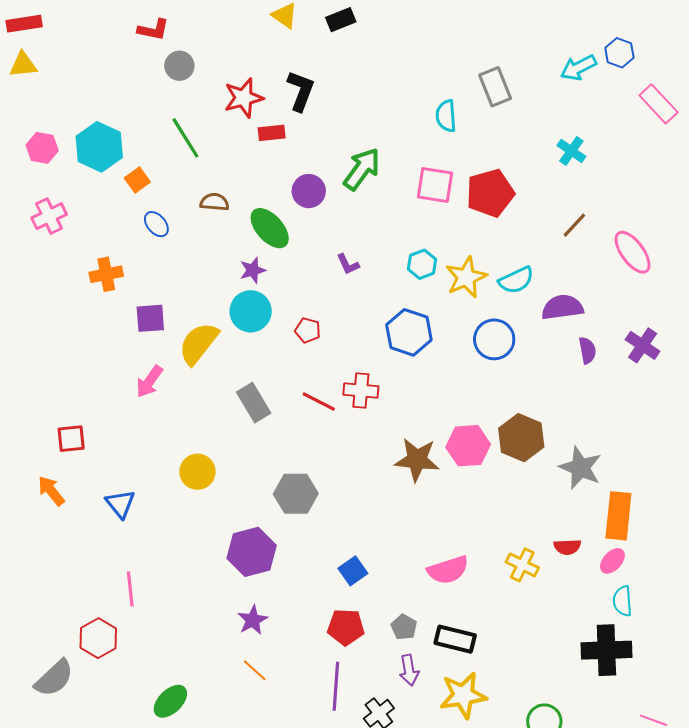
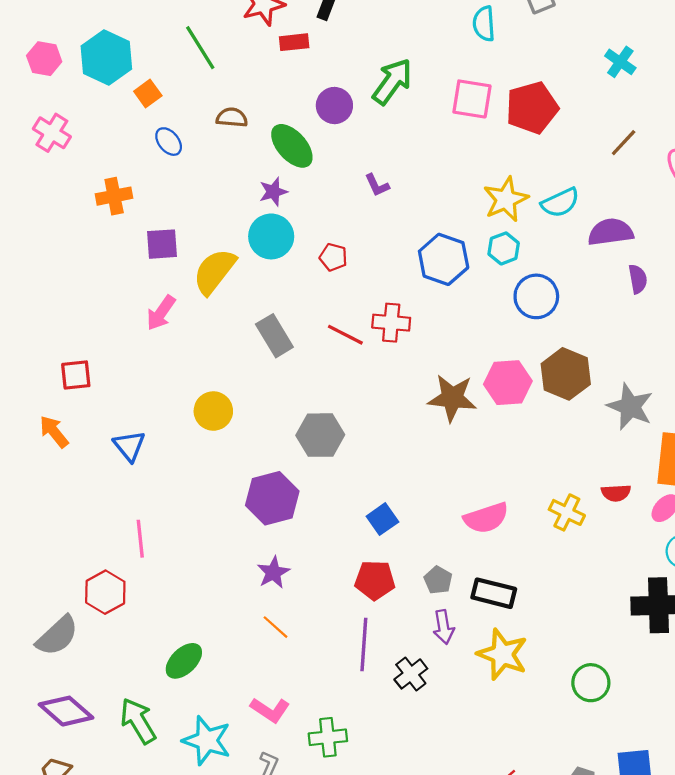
pink cross: (49, 216) -> (52, 133), turned -32
cyan hexagon: (422, 264) -> (504, 248), moved
blue circle: (494, 339) -> (536, 296), moved
yellow star: (463, 695) -> (502, 654), turned 30

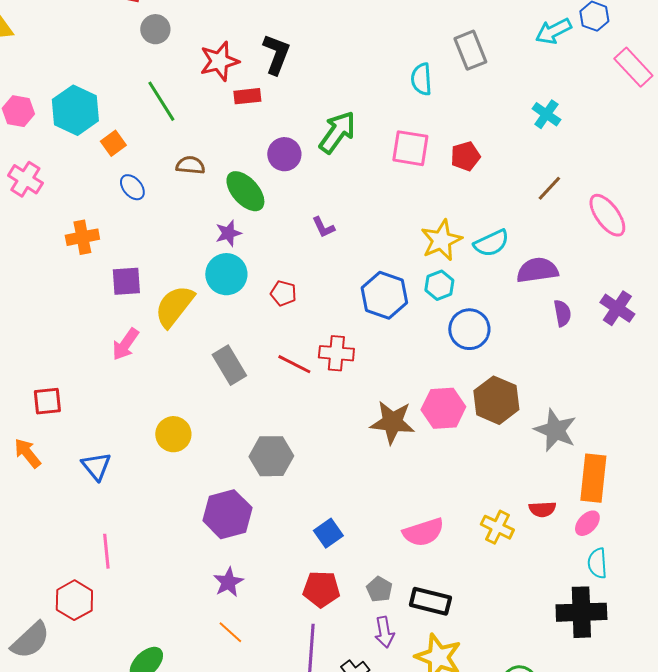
red pentagon: (532, 108) -> (465, 156), size x0.6

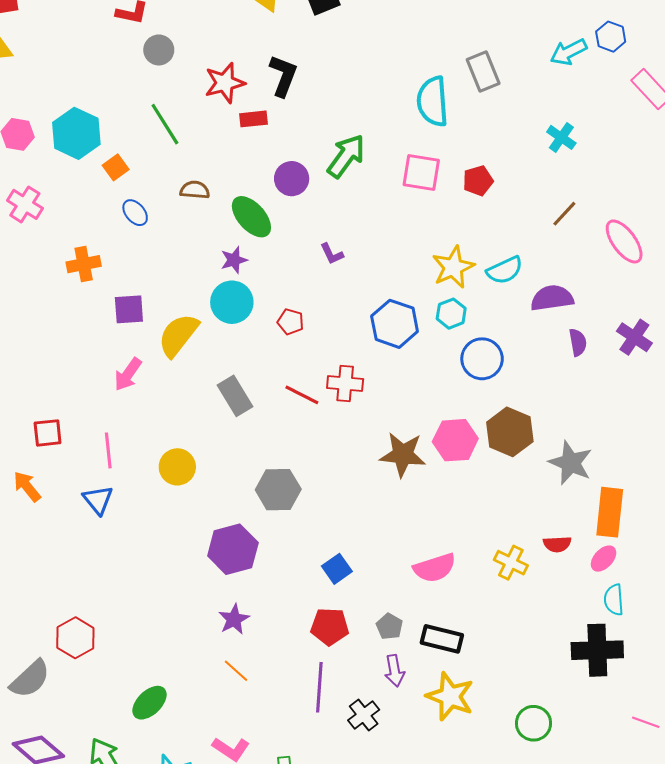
cyan semicircle: (421, 79) -> (433, 101), size x1.5
pink line: (106, 551) -> (108, 450), moved

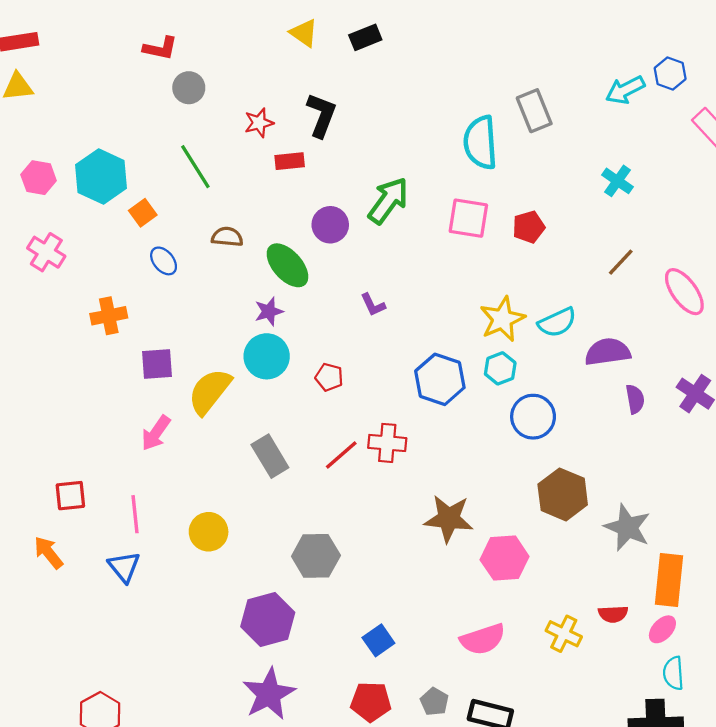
red star: (225, 83) -> (259, 123), size x0.7
red line: (302, 395) -> (341, 455), turned -68
pink hexagon: (455, 440) -> (505, 558), moved
purple star: (234, 619) -> (269, 694), size x1.6

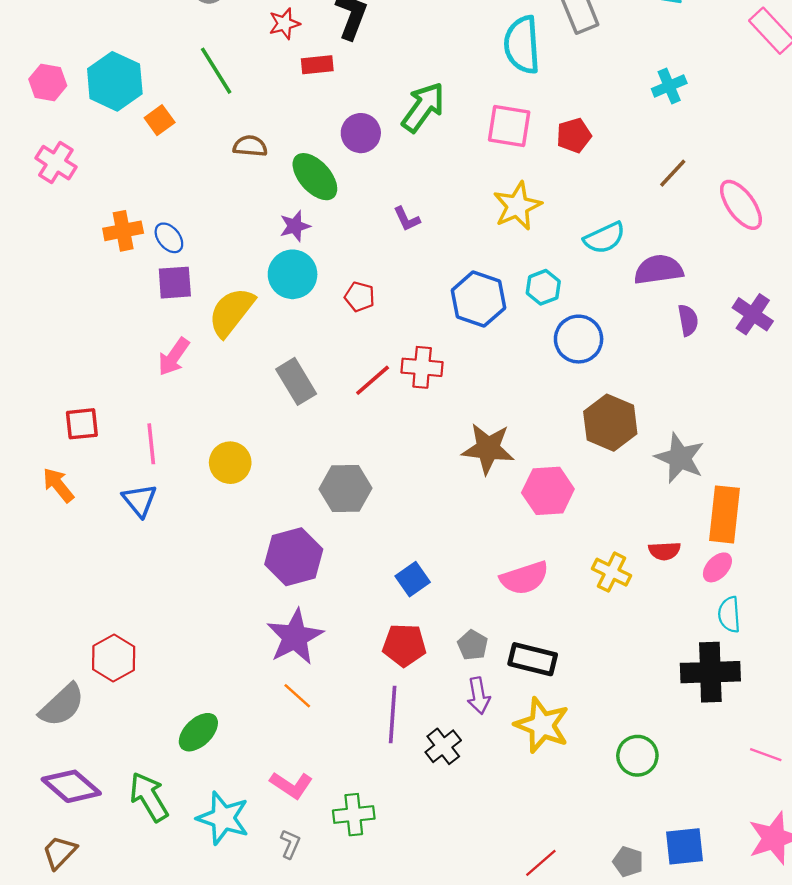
cyan cross: (617, 181) -> (669, 86), turned 32
blue ellipse: (164, 261) -> (169, 238), moved
yellow star: (502, 319) -> (517, 206), moved

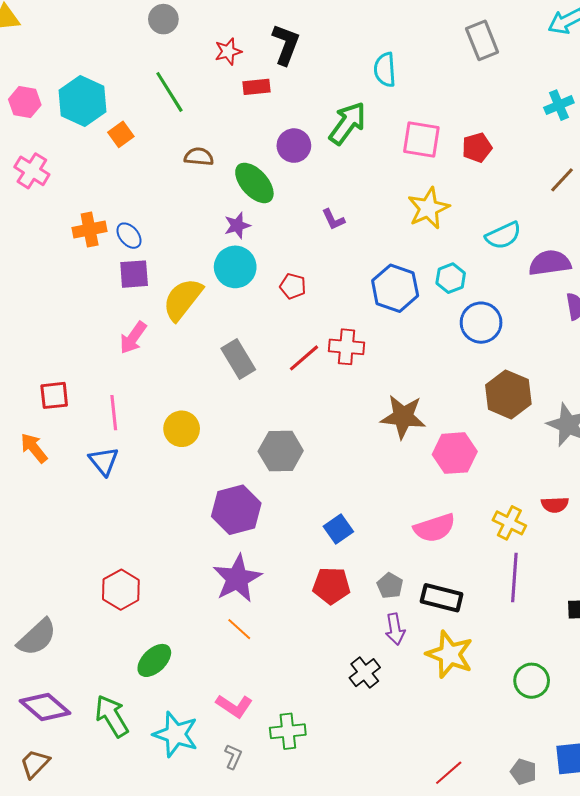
cyan semicircle: (522, 45) -> (385, 70), moved, size x0.7
red hexagon: (114, 658) -> (121, 590), moved
purple line: (393, 715) -> (514, 577), moved

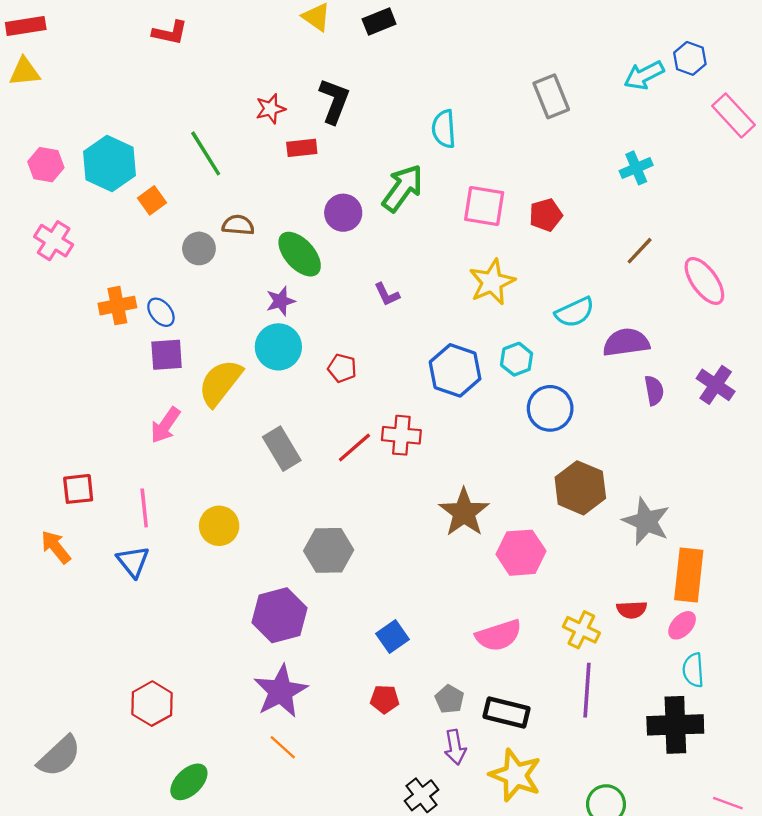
gray circle: (163, 19) -> (199, 248), moved
brown star: (403, 417) -> (464, 512), turned 30
red pentagon: (331, 586) -> (385, 699), size x0.7

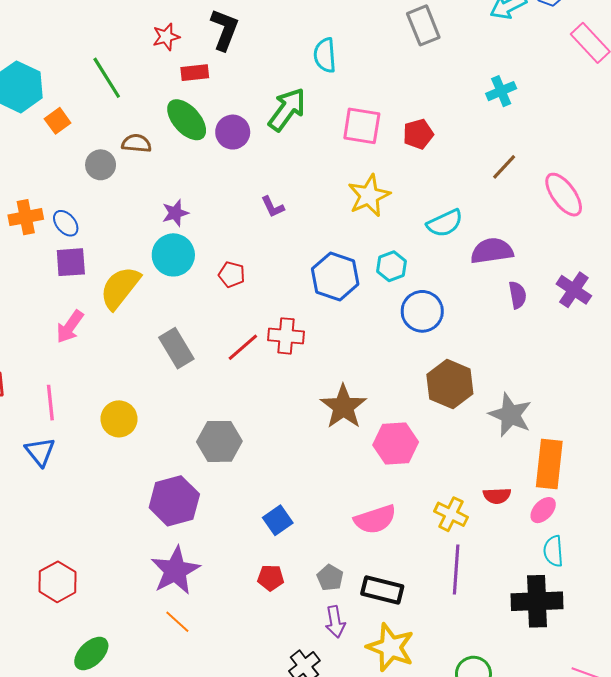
green ellipse: (300, 254) -> (187, 120), moved

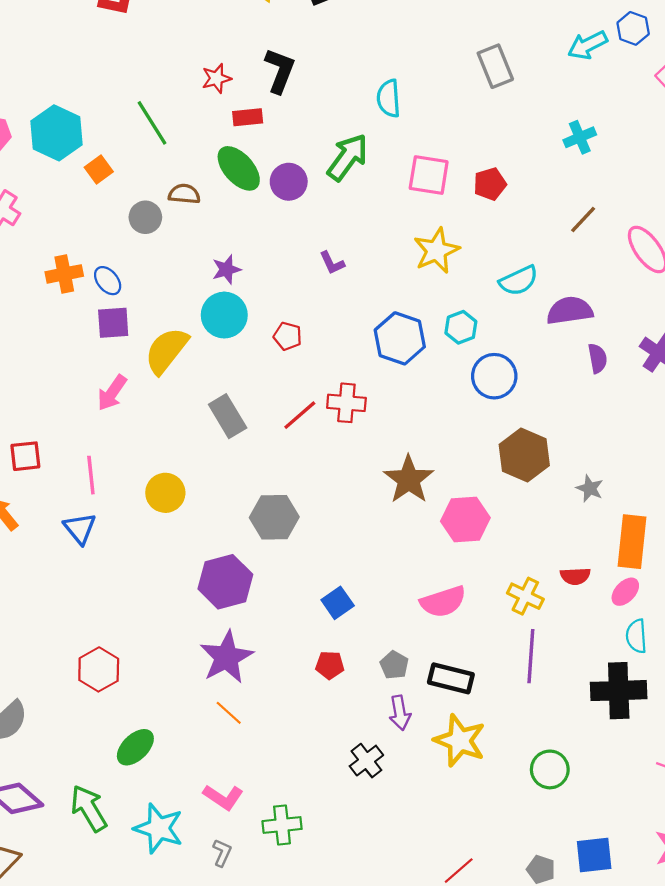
gray star: (510, 415) -> (590, 488), size x0.6

